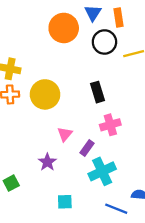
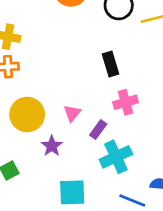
yellow circle: (45, 94) -> (27, 115), moved
cyan square: (65, 202) -> (72, 192), size x1.5

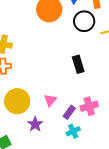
pink cross: (125, 102) -> (89, 106), moved
cyan cross: (116, 157) -> (73, 131), moved, size x0.6

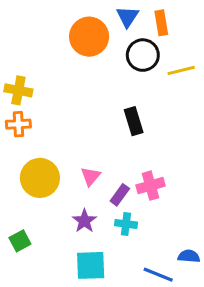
purple star: (35, 124) -> (84, 221), moved
cyan cross: (73, 131) -> (126, 224), turned 32

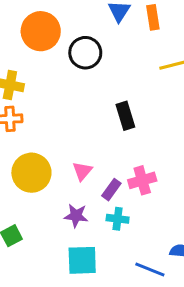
orange circle: (89, 37) -> (41, 31), moved
black circle: (143, 55) -> (85, 53), moved
purple star: (84, 221) -> (76, 216), turned -30

